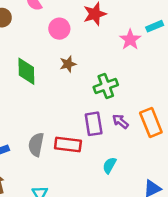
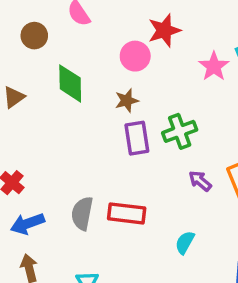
pink circle: (59, 29) -> (135, 56), moved
green diamond: (26, 71) -> (70, 83), moved
purple rectangle: (94, 124) -> (137, 138), moved

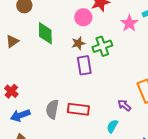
green cross: (180, 131) -> (102, 46), moved
purple arrow: (200, 181) -> (124, 105), moved

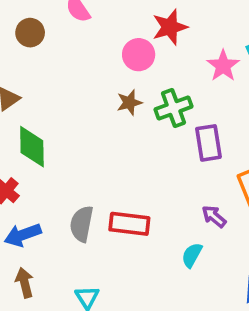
green diamond: (45, 33) -> (32, 147), moved
purple rectangle: (84, 65) -> (208, 143), moved

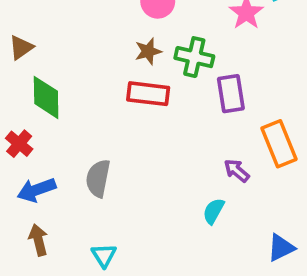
green cross: (174, 108) -> (194, 57), turned 33
red rectangle: (129, 224) -> (148, 94), moved

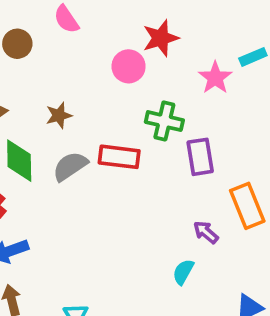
brown star: (148, 51) -> (59, 115), moved
gray semicircle: (98, 178) -> (70, 166), moved, turned 45

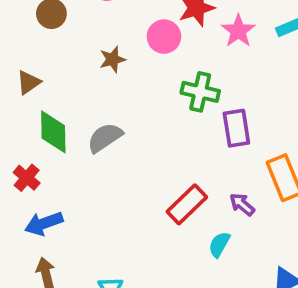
pink star: (215, 78) -> (238, 31), moved
brown star: (59, 115) -> (112, 59), moved
red rectangle: (119, 157) -> (187, 204), moved, turned -51

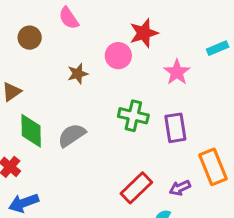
pink star: (238, 31) -> (177, 72), moved
green cross: (200, 92) -> (133, 116), moved
purple arrow: (242, 204) -> (180, 188), turned -65

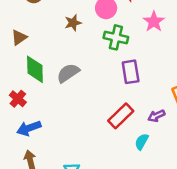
green cross: (133, 116) -> (116, 37), moved
purple rectangle: (175, 128) -> (131, 72), moved

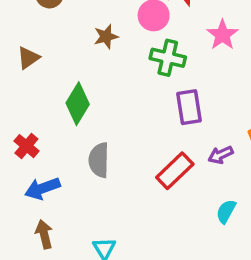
green diamond: (35, 69) -> (78, 104), moved, turned 32
gray semicircle: (68, 73) -> (99, 160), moved, turned -55
purple arrow: (156, 116) -> (221, 155), moved
cyan semicircle: (142, 142) -> (226, 211), moved

